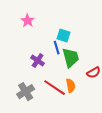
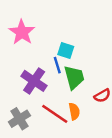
pink star: (28, 21) -> (22, 32), size x1.5
purple cross: (38, 61) -> (34, 81), size x1.5

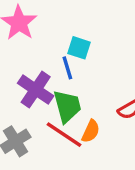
green trapezoid: (74, 77) -> (67, 106), moved
orange semicircle: (74, 111) -> (91, 131), turned 35

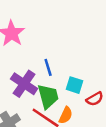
cyan square: (79, 48) -> (75, 85), moved

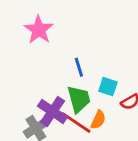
purple cross: (24, 84) -> (53, 111), moved

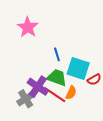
cyan square: (108, 87) -> (78, 69), size x1.6
green trapezoid: (79, 99) -> (57, 78), turned -55

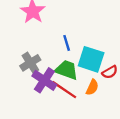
orange semicircle: (71, 93) -> (92, 87), moved
gray cross: (26, 99) -> (30, 63), moved

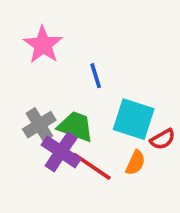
blue line: (67, 43) -> (96, 76), moved
green trapezoid: (67, 70) -> (76, 126), moved

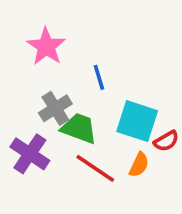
gray cross: (39, 125) -> (55, 108), moved
purple cross: (61, 152) -> (30, 154), moved

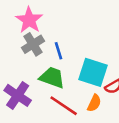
blue line: (99, 77) -> (58, 51), moved
gray cross: (55, 108) -> (33, 44), moved

